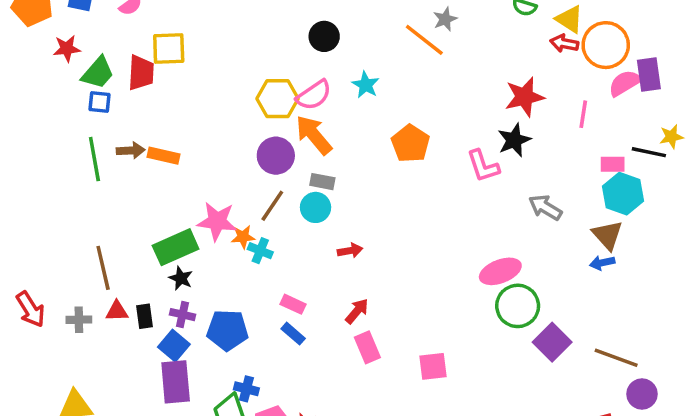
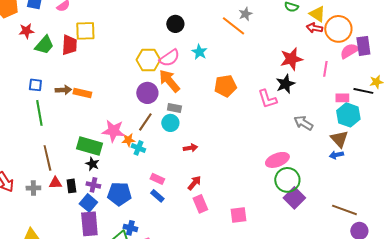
blue square: (100, 102) -> (35, 85), moved
orange pentagon: (411, 144) -> (225, 86), turned 30
green line: (94, 159) -> (39, 113), moved
green rectangle: (176, 247) -> (89, 146), turned 40
purple square: (552, 342) -> (294, 198), moved

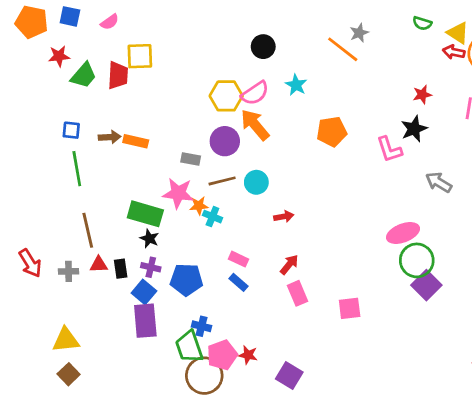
red star: (291, 59) -> (422, 95), size x0.6
gray rectangle: (174, 108) -> (191, 159), moved
brown line: (145, 122) -> (222, 181), turned 42

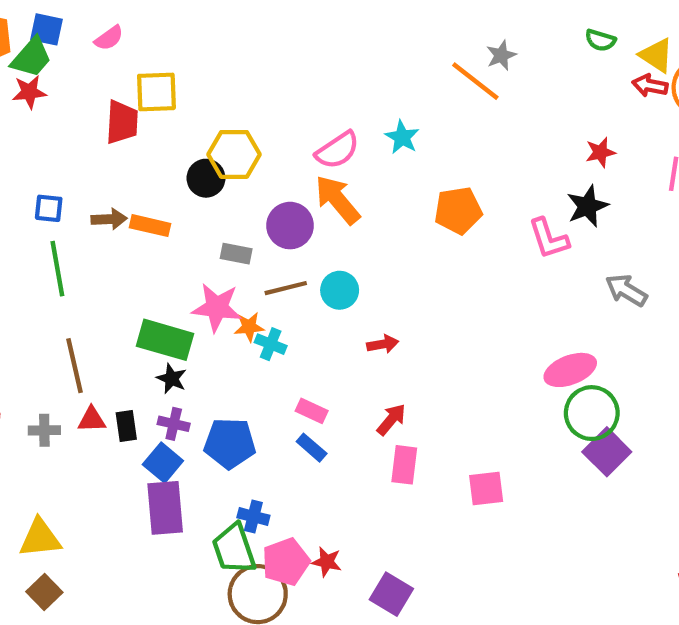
black circle: (263, 47) -> (206, 178), moved
green trapezoid: (84, 75) -> (31, 57), moved
yellow hexagon: (226, 96) -> (234, 154), moved
pink rectangle: (297, 293) -> (404, 465), turned 30

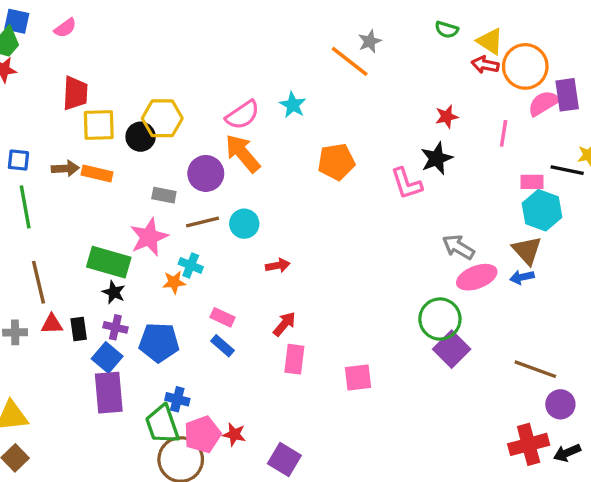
yellow square: (156, 92) -> (99, 125), moved
gray arrow: (626, 290) -> (458, 247), moved
pink star: (217, 307) -> (149, 237), turned -30
orange star: (249, 327) -> (174, 282), moved
pink ellipse: (570, 370) -> (477, 277), moved

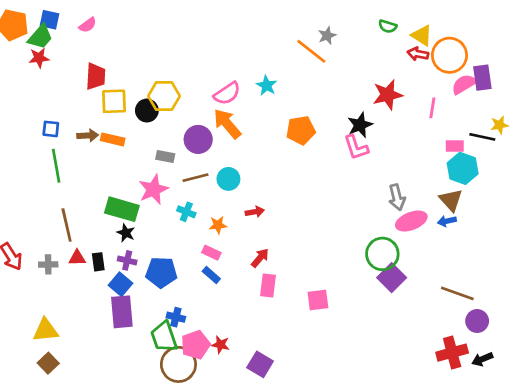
red star: (447, 117) -> (388, 95), size x1.6
black star: (437, 158) -> (360, 125), moved
gray arrow: (458, 247) -> (397, 197), turned -135
orange star: (174, 282) -> (218, 225), moved

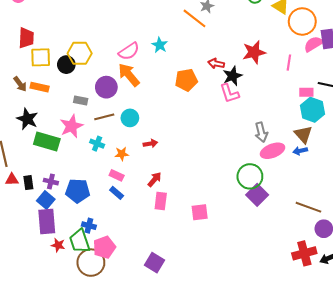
red arrow: (418, 54) -> (216, 64), moved
brown arrow: (88, 136) -> (20, 84), turned 56
black star: (126, 233) -> (27, 119), moved, size x1.5
red star: (221, 345) -> (58, 245), moved

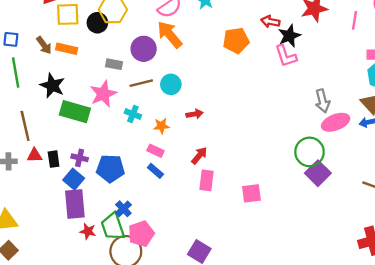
blue cross: (89, 226) -> (123, 209), turned 32

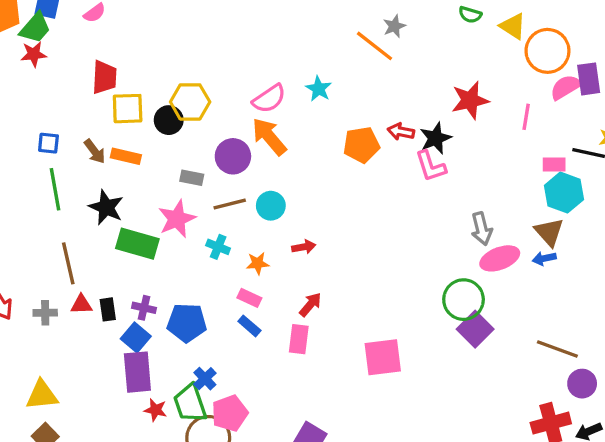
red arrow: (270, 22) -> (401, 132), moved
pink rectangle: (206, 180) -> (299, 339), moved
pink square: (251, 193) -> (383, 357), size x1.4

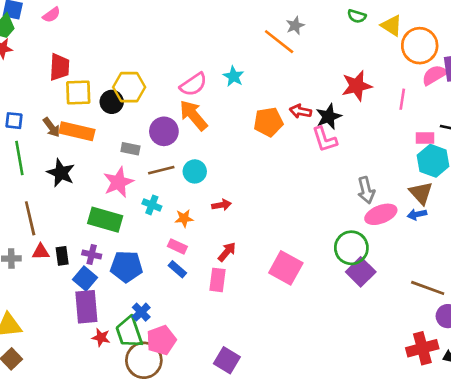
orange rectangle: (126, 156) -> (77, 131), size x1.4
green rectangle: (137, 244) -> (105, 220), moved
pink square: (383, 357) -> (286, 268), moved, turned 36

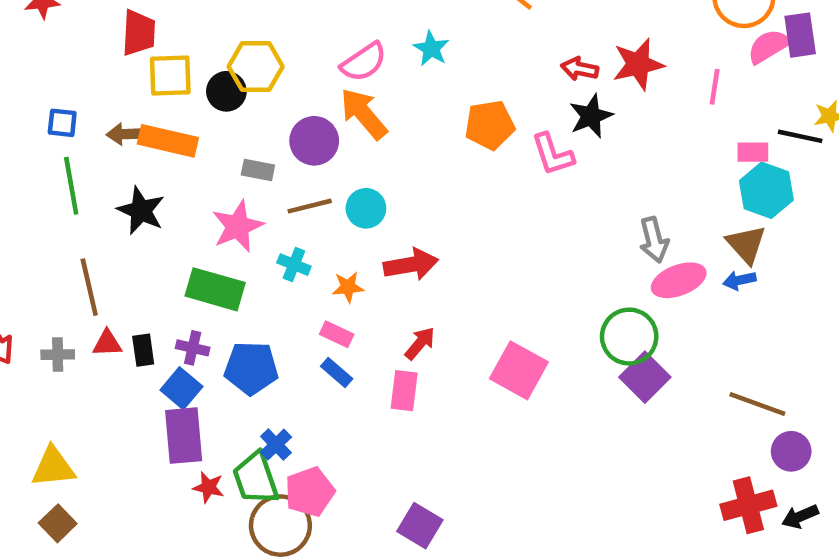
red arrow: (300, 111) -> (580, 69), moved
brown arrow: (51, 127) -> (125, 134), turned 125
pink L-shape: (325, 139) -> (553, 154), moved
red arrow: (222, 205) -> (411, 265), size x1.6

